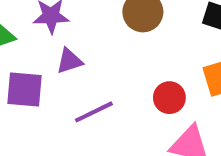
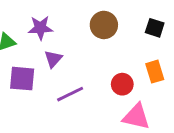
purple triangle: (69, 61) -> (53, 59), turned -30

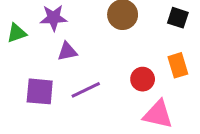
purple triangle: (53, 59) -> (67, 51), turned 36
purple square: (22, 79) -> (40, 91), moved

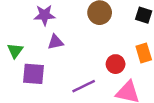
green triangle: (17, 33) -> (15, 51), moved, turned -35
purple line: (86, 90) -> (84, 86), moved

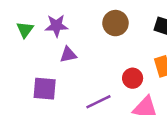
green triangle: (15, 51) -> (25, 30), moved

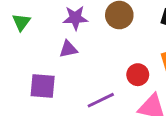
purple star: (56, 26) -> (75, 18), moved

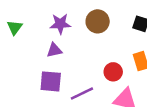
purple square: (43, 86) -> (51, 81), moved

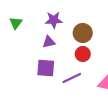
brown circle: (98, 21) -> (83, 33), moved
red circle: (113, 72) -> (83, 54), moved

